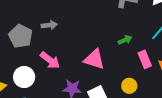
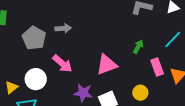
green arrow: (125, 40) -> (138, 47), turned -40
pink triangle: (94, 59) -> (107, 65), turned -40

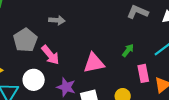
gray pentagon: (34, 38) -> (25, 40), moved
white circle: (36, 79) -> (34, 80), moved

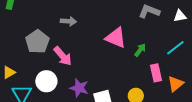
pink triangle: (94, 63) -> (116, 38), moved, turned 35

